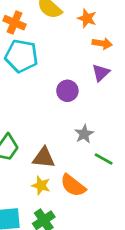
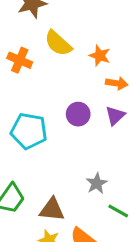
cyan pentagon: (21, 56) -> (29, 131), moved
purple circle: (67, 91) -> (78, 114), moved

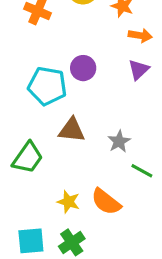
purple circle: (78, 114) -> (83, 68), moved
brown triangle: (52, 210) -> (72, 130), moved

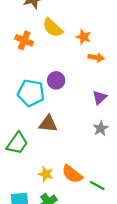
purple triangle: (139, 70) -> (100, 97), moved
gray star: (119, 141) -> (101, 128), moved
green line: (142, 171) -> (97, 185), moved

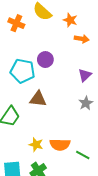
orange semicircle: (72, 174) -> (60, 145), turned -36

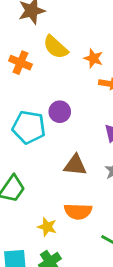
brown triangle: (38, 99) -> (75, 165), moved
orange semicircle: (60, 145) -> (78, 211), moved

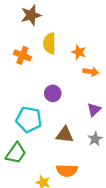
yellow semicircle: (56, 47) -> (49, 43), turned 48
cyan pentagon: (29, 127) -> (29, 119), moved

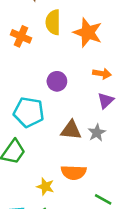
orange star: (79, 52) -> (88, 33), size x1.6
orange arrow: (91, 72) -> (102, 74), moved
gray star: (95, 139) -> (97, 133), moved

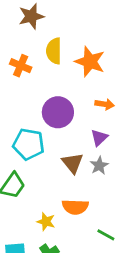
purple circle: (57, 81) -> (58, 112), size x1.5
purple triangle: (106, 101) -> (99, 138), moved
brown triangle: (71, 130) -> (73, 163), turned 45

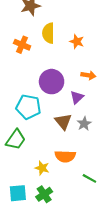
orange star: (90, 62) -> (77, 42), size x0.6
purple triangle: (99, 138) -> (77, 97), moved

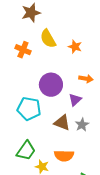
yellow semicircle: (48, 33) -> (48, 39), turned -30
brown triangle: (63, 122) -> (62, 123), turned -30
green trapezoid: (16, 140) -> (26, 151), moved

